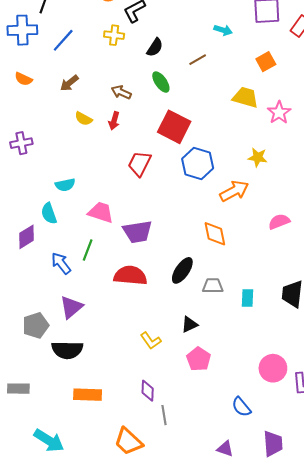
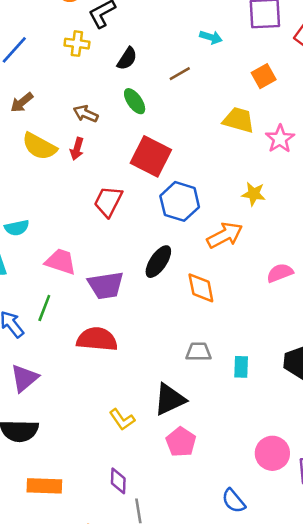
yellow semicircle: (84, 119) -> (39, 146), size x1.6
black ellipse: (182, 270) -> (158, 262), moved
black triangle: (189, 324) -> (170, 399), size x1.6

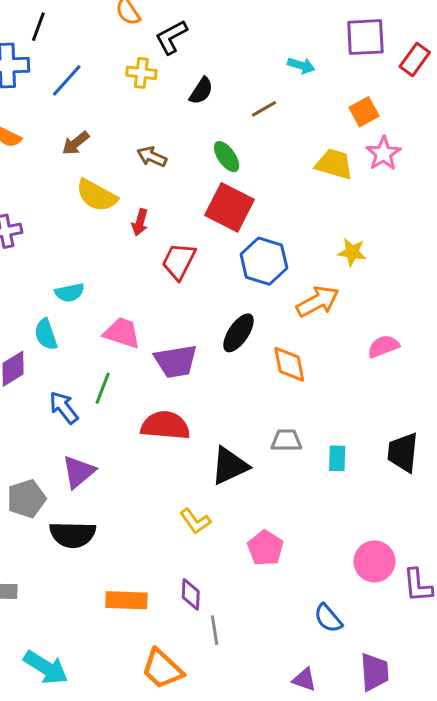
green ellipse: (135, 101) -> (227, 157), moved
pink star: (280, 139) -> (383, 154), moved
red arrow: (77, 149) -> (140, 222), moved
black triangle: (170, 399) -> (230, 466), moved
orange rectangle: (44, 486) -> (126, 600), moved

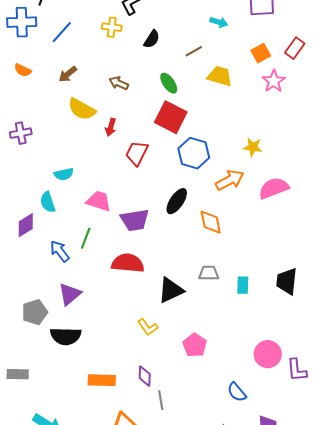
red rectangle: (415, 59) -> (295, 48), moved
yellow trapezoid: (334, 164) -> (220, 76), moved
pink semicircle: (383, 346) -> (274, 188), moved, size x1.4

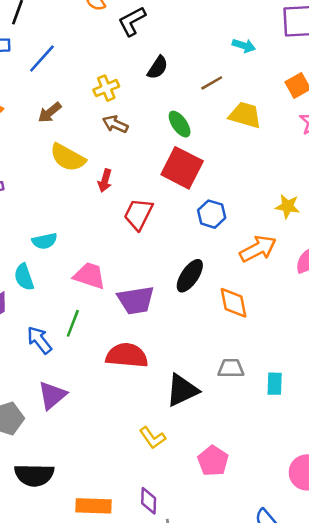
yellow cross: (112, 27) -> (106, 88), moved, turned -30
blue hexagon: (194, 153) -> (212, 214), size x0.7
black semicircle: (66, 336) -> (34, 475), moved

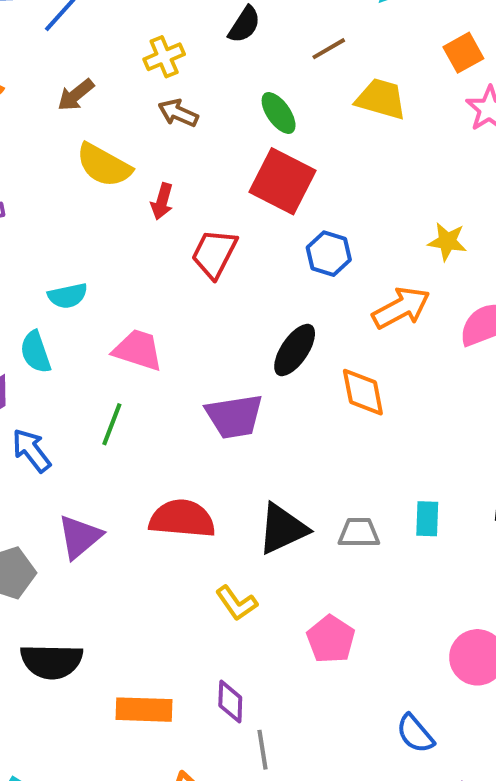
purple trapezoid: (136, 300) -> (234, 416), moved
blue arrow: (39, 340) -> (31, 450), moved
red semicircle: (127, 355) -> (182, 519), moved
gray trapezoid: (231, 368) -> (359, 533), moved

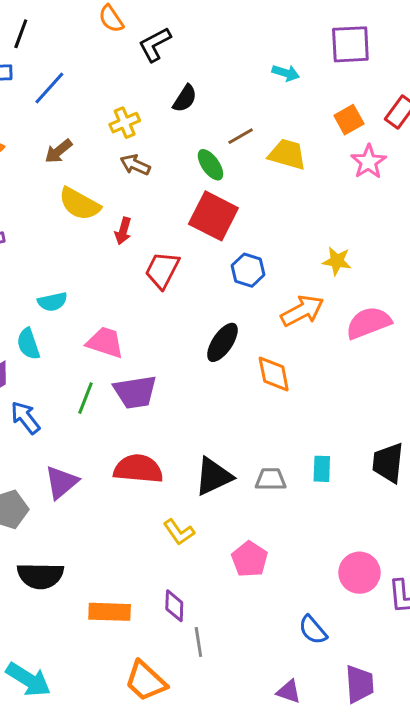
brown line: (329, 49) -> (241, 136), moved
purple trapezoid: (234, 416) -> (135, 392), moved

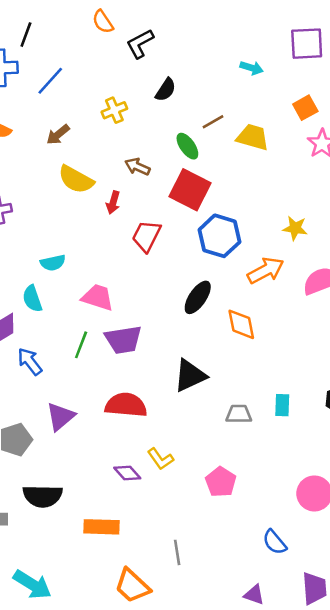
brown arrow: (135, 165) -> (137, 167), moved
blue hexagon: (248, 270) -> (219, 236), size x1.5
black triangle: (213, 476) -> (190, 376), moved
purple diamond: (174, 606) -> (127, 473), moved, turned -44

